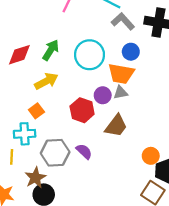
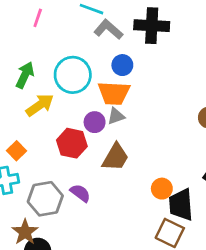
yellow arrow: (46, 81) -> (40, 105), moved

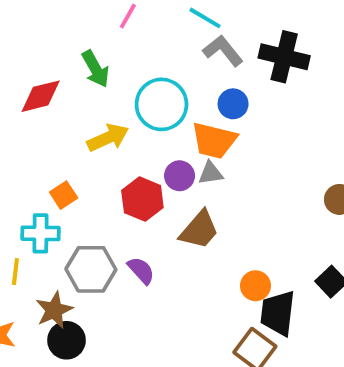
green arrow: (25, 75) -> (96, 69), moved, turned 115

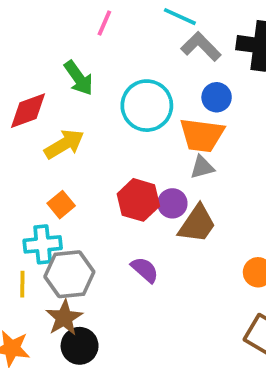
yellow arrow: (108, 138) -> (64, 144), moved
purple circle: (180, 176) -> (172, 203), moved
gray hexagon: (91, 269) -> (69, 274), moved

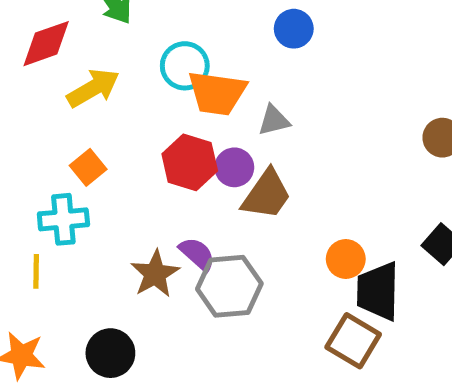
cyan circle: (147, 106) -> (185, 66), moved, size x0.7
orange trapezoid: (202, 135) -> (217, 93), moved
gray hexagon: (69, 274) -> (229, 286), moved
brown star: (64, 318) -> (155, 274), moved

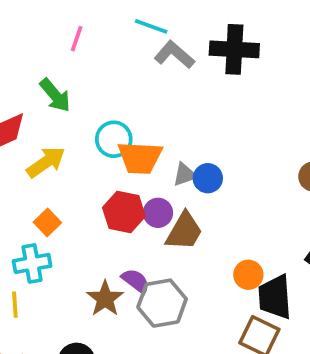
blue circle: (294, 29) -> (208, 178), moved

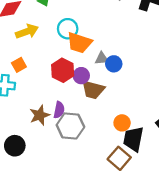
brown trapezoid: (184, 231) -> (93, 90), turned 60
purple semicircle: (136, 281) -> (59, 110), turned 49

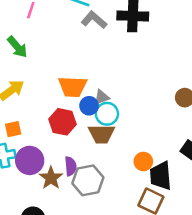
cyan circle: (68, 29) -> (107, 114), moved
blue circle: (114, 64) -> (89, 106), moved
orange square: (19, 65) -> (13, 129), turned 32
purple circle: (81, 76) -> (30, 160), moved, size x1.5

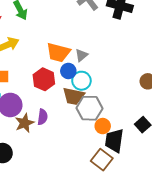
gray triangle: (102, 97) -> (81, 55), moved, turned -32
gray hexagon: (88, 180) -> (89, 108), moved

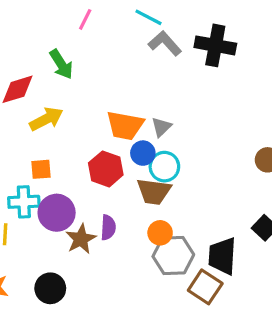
gray hexagon: (89, 108) -> (173, 256), moved
orange circle: (103, 126) -> (160, 233), moved

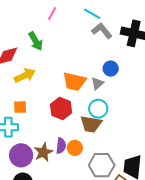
blue circle: (143, 153) -> (111, 69), moved
purple circle: (57, 213) -> (21, 155), moved
orange circle: (160, 233) -> (75, 148), moved

